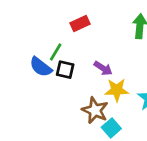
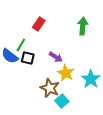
red rectangle: (80, 23) -> (39, 24), turned -32
yellow star: (117, 90) -> (66, 73), turned 30

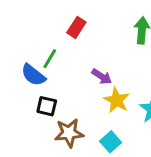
black square: (28, 58) -> (47, 106), moved
brown star: (50, 88) -> (69, 133), moved, turned -30

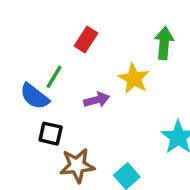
purple arrow: (102, 76) -> (97, 100), moved, turned -48
yellow star: (117, 100) -> (134, 79), moved

